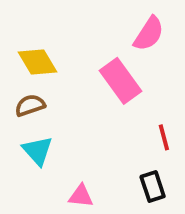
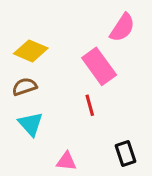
yellow diamond: (37, 62) -> (31, 51), turned -36
red line: (164, 137) -> (90, 105), moved

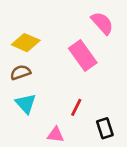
pink semicircle: (122, 28) -> (102, 23), turned -75
red line: (90, 105) -> (76, 107), moved, turned 42

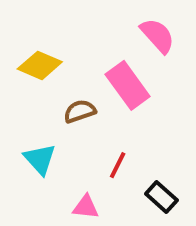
brown semicircle: (20, 72) -> (80, 111), moved
black rectangle: (105, 128) -> (161, 197), turned -30

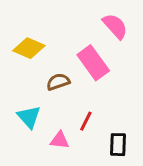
black rectangle: (161, 197) -> (118, 145), turned 50
pink triangle: (86, 207) -> (60, 140), moved

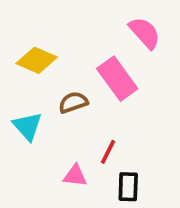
cyan triangle: (29, 117) -> (27, 126), moved
black rectangle: (118, 145) -> (128, 187), moved

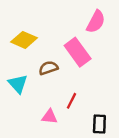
pink semicircle: (145, 33) -> (96, 22), turned 70
black rectangle: (128, 187) -> (99, 124), moved

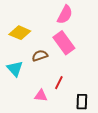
pink semicircle: (96, 22) -> (65, 15), moved

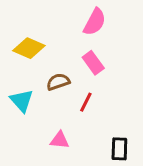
pink rectangle: (64, 43) -> (93, 63), size x0.7
red line: (59, 83) -> (86, 102), moved

